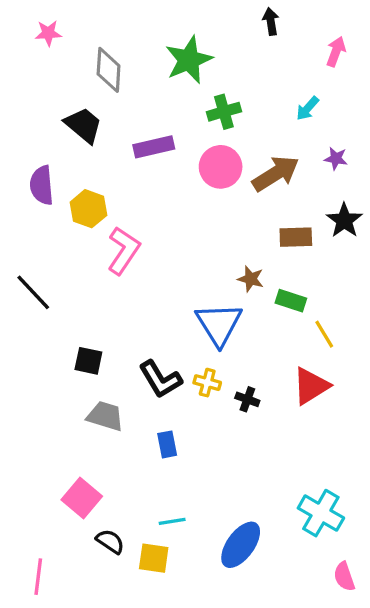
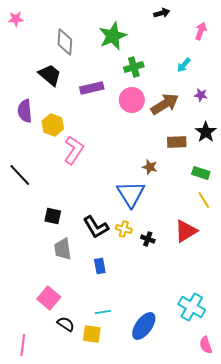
black arrow: (271, 21) -> (162, 13), turned 84
pink star: (48, 33) -> (16, 19), moved
green rectangle: (291, 301) -> (201, 173), moved
yellow line: (324, 334) -> (204, 200), moved
gray trapezoid: (105, 416) -> (63, 249), turned -115

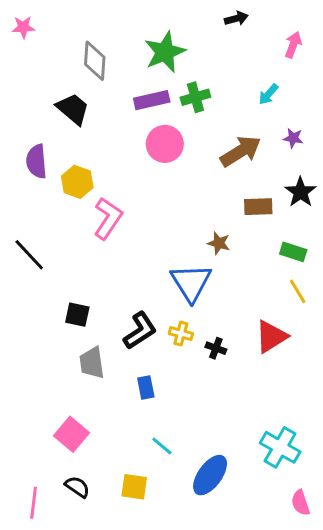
purple rectangle: (92, 88) -> (152, 100), moved
pink circle: (132, 100) -> (165, 144), moved
black L-shape: (96, 227) -> (140, 331), turned -92
cyan line: (103, 312) -> (162, 446), moved, turned 49
black semicircle: (66, 324) -> (77, 487), moved

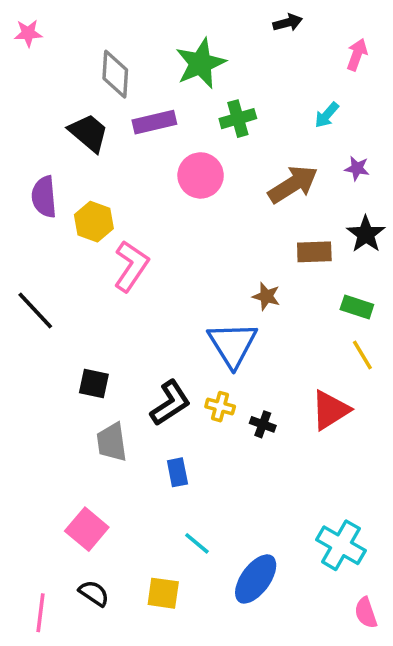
purple rectangle: (152, 100) -> (154, 122), moved

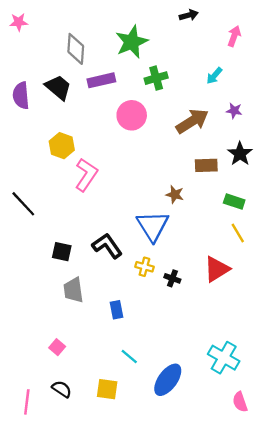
purple semicircle: (44, 197) -> (21, 96), moved
black L-shape: (170, 403) -> (107, 246), moved, turned -92
pink square: (87, 529) -> (57, 347), size x0.6

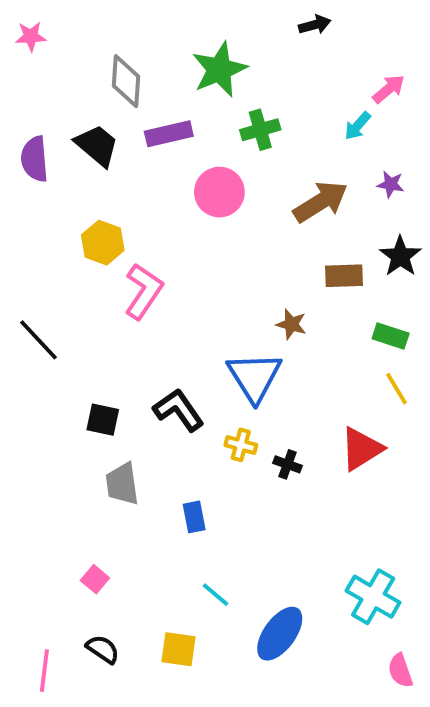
pink arrow: (234, 36) -> (389, 89), moved, turned 30

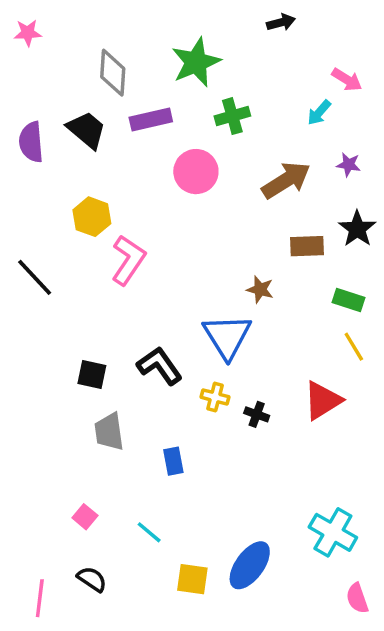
pink arrow: (389, 89) -> (347, 80), turned 72
black line: (39, 340) -> (35, 277), moved
cyan line: (216, 595) -> (149, 532), moved
yellow square: (179, 649) -> (192, 579), moved

